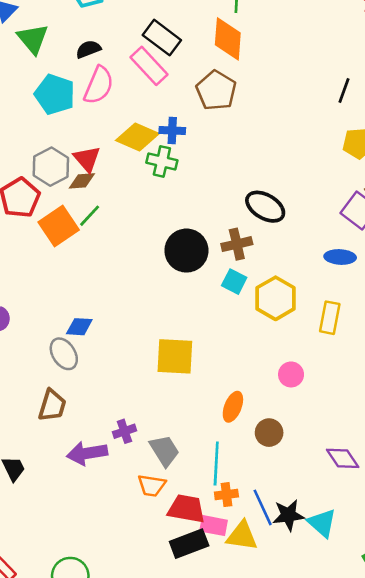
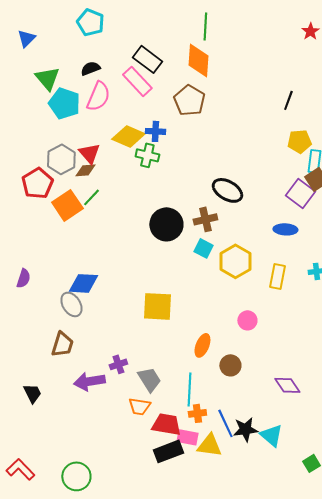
green triangle: (33, 39) -> (47, 78), moved
blue diamond: (79, 327) -> (83, 283), size x1.4

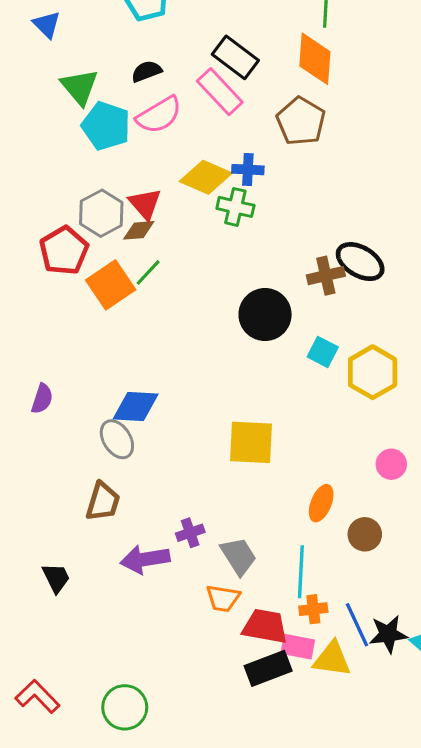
blue triangle: (26, 38) -> (47, 25), turned -30
pink semicircle: (98, 96) -> (159, 115), turned 36
brown cross: (205, 219) -> (326, 276), moved

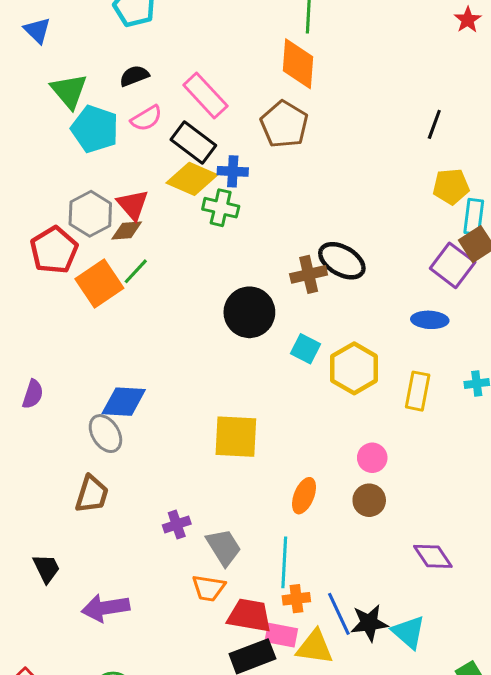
black rectangle: (235, 57) -> (193, 143), moved
pink semicircle: (159, 115) -> (146, 118), size x0.7
brown circle: (365, 534) -> (369, 500), moved
purple arrow: (145, 559) -> (105, 608), moved

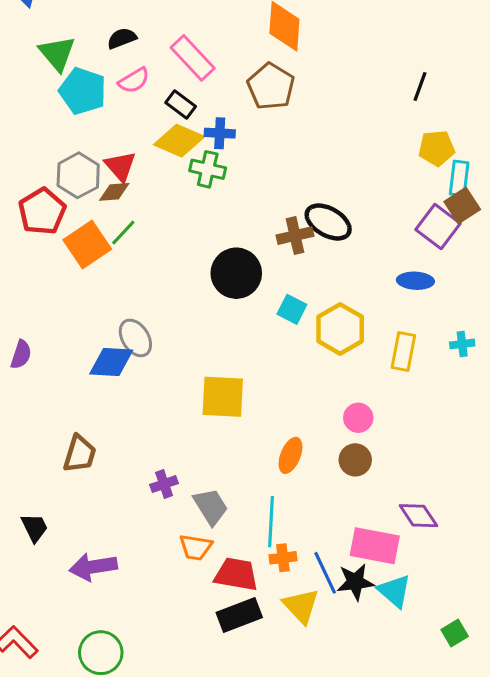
black rectangle: (193, 143) -> (181, 105), size x0.7
gray ellipse: (105, 434) -> (135, 338), moved
pink rectangle: (281, 635) -> (375, 546), moved, size x1.5
yellow triangle: (315, 647) -> (301, 606), turned 39

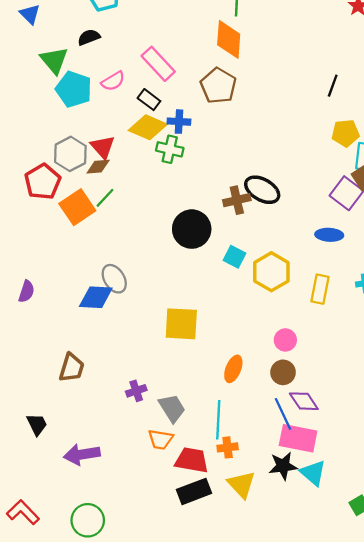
black semicircle: (122, 38) -> (89, 37), moved
purple diamond: (418, 516) -> (304, 401), moved
blue line: (325, 573) -> (283, 414), moved

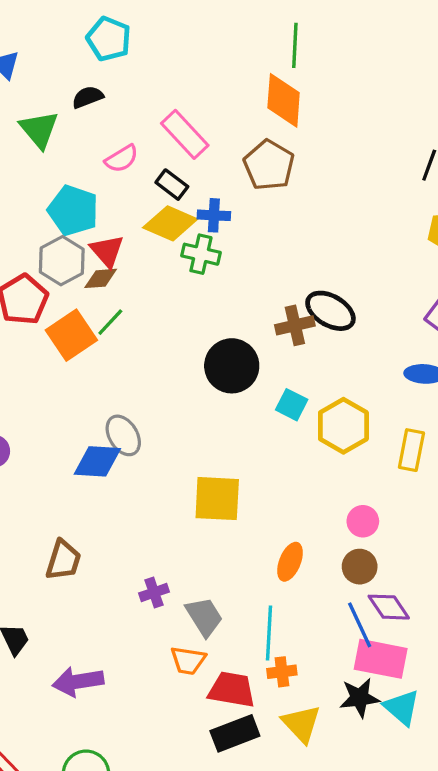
cyan pentagon: (74, 89) -> (73, 210), moved

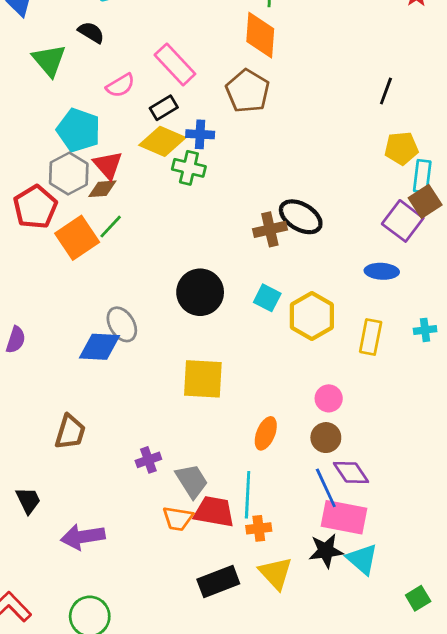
black semicircle: (88, 97) -> (91, 32), turned 52
black rectangle: (172, 185) -> (164, 108), turned -68
black circle: (232, 366) -> (200, 292), moved
red trapezoid: (232, 690) -> (214, 512), moved

